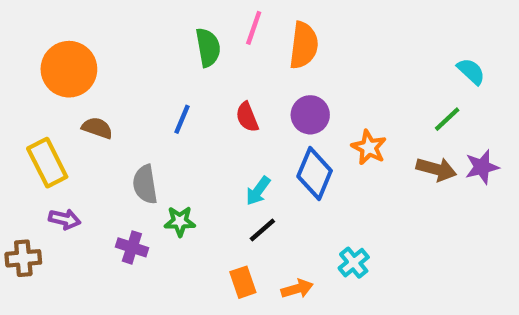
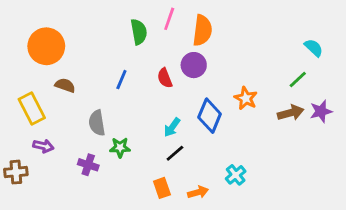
purple circle: (310, 115) -> (194, 65), moved
brown arrow: (436, 169) -> (291, 113), turned -30

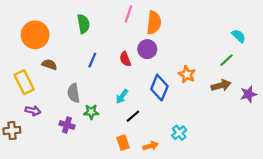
green semicircle: (139, 32) -> (83, 24), moved
purple star: (321, 111) -> (248, 94), moved
cyan arrow: (172, 127) -> (122, 96), moved

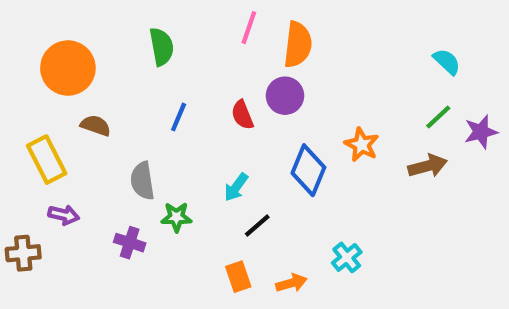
cyan semicircle: (239, 36) -> (447, 62), moved
purple star: (248, 94) -> (481, 132), moved

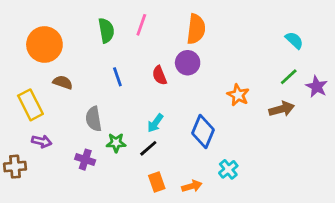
pink line: (249, 28) -> (141, 25), moved
blue line: (179, 117) -> (117, 77), turned -42
purple star: (481, 132) -> (317, 87), turned -30
blue diamond: (308, 170) -> (203, 131), moved
black line: (257, 226) -> (148, 148), moved

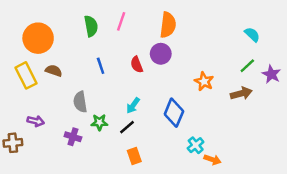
yellow rectangle: (30, 105) -> (26, 75), moved
orange arrow: (192, 186) -> (212, 160), moved, turned 35

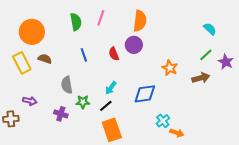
blue diamond: (174, 113) -> (145, 94), turned 60
orange rectangle: (134, 156) -> (112, 130), size x1.6

